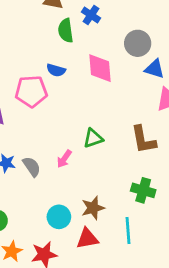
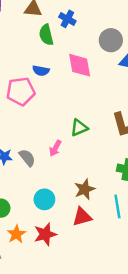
cyan circle: (59, 217) -> (44, 199), moved

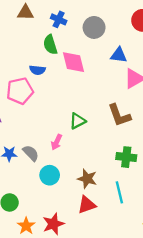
green semicircle: (46, 35) -> (50, 45), moved
gray circle: (111, 40) -> (94, 27), moved
brown star: (85, 189) -> (87, 179), turned -30
cyan circle: (44, 199) -> (50, 175), moved

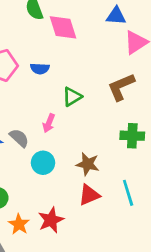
blue semicircle: (37, 70) -> (40, 69), moved
brown L-shape: (119, 115) -> (121, 87), turned 90
cyan line: (119, 192) -> (128, 193), moved

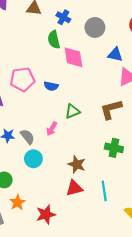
cyan circle: (43, 163) -> (33, 159), moved
red star: (51, 220) -> (46, 214), moved

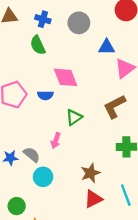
pink diamond: (74, 57) -> (66, 77), moved
brown star: (77, 164) -> (90, 173), turned -30

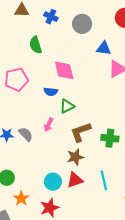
green semicircle: (38, 45) -> (36, 45), moved
blue semicircle: (45, 95) -> (51, 92), moved
brown L-shape: (115, 106) -> (81, 132), moved
cyan circle: (43, 177) -> (53, 182), moved

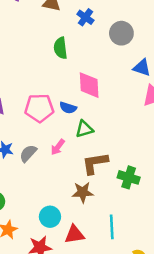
pink pentagon: (16, 79) -> (39, 108), moved
gray semicircle: (26, 134) -> (28, 153), turned -105
red triangle: (75, 180) -> (74, 234), moved

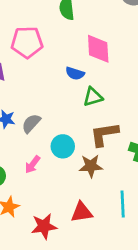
pink pentagon: (39, 108) -> (27, 42), moved
pink arrow: (58, 147) -> (32, 164), moved
cyan circle: (50, 217) -> (63, 146), moved

